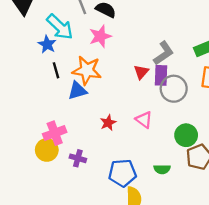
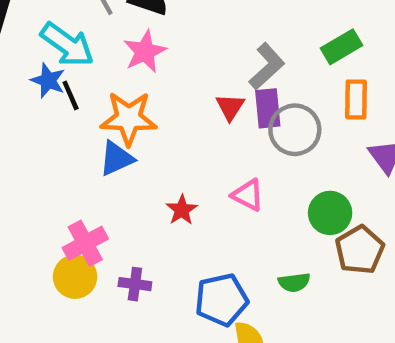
black line: (56, 70) -> (71, 95), moved

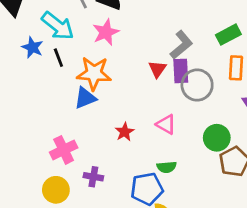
blue star: (48, 80) -> (32, 47), moved
yellow circle: (75, 277) -> (56, 190), moved
green semicircle: (294, 282) -> (167, 167), moved

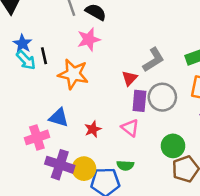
cyan arrow: (58, 26) -> (26, 60), moved, size x0.7
purple rectangle: (181, 71) -> (139, 101), moved
blue triangle: (85, 98) -> (59, 117), moved, turned 30
purple cross: (93, 177) -> (60, 165), size x1.6
yellow circle: (56, 190) -> (84, 169), moved

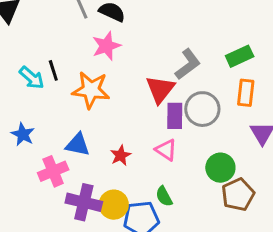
blue star: (22, 44) -> (23, 134), moved
red triangle: (130, 78) -> (160, 89), size x1.5
green semicircle: (125, 165) -> (164, 196), turned 63

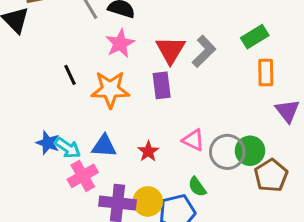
cyan arrow: (32, 78) -> (68, 148), moved
red triangle: (160, 89) -> (170, 50), moved
gray circle: (202, 109) -> (227, 152), moved
purple rectangle: (175, 116) -> (162, 85), moved

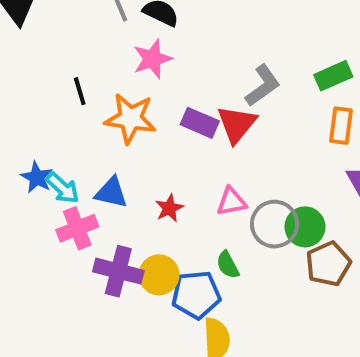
red triangle: (170, 50) -> (237, 124), moved
purple rectangle: (162, 85) -> (200, 123), turned -68
pink triangle: (193, 140) -> (231, 202), turned -45

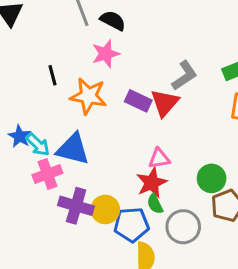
blue triangle: (111, 193) -> (73, 149), size x1.4
red star: (169, 208) -> (152, 183), moved, size x1.5
gray circle: (274, 224) -> (183, 227), moved

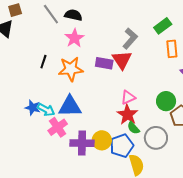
black line: (52, 75) -> (43, 62), turned 48

